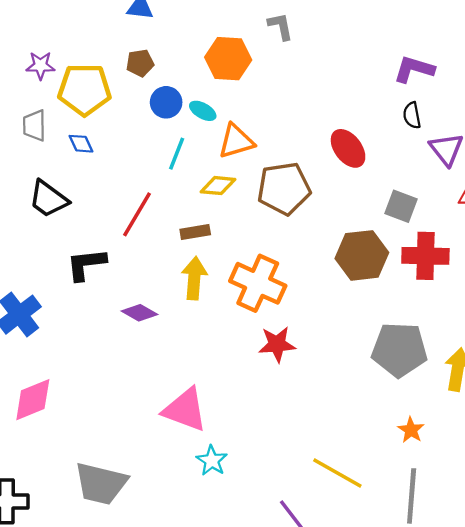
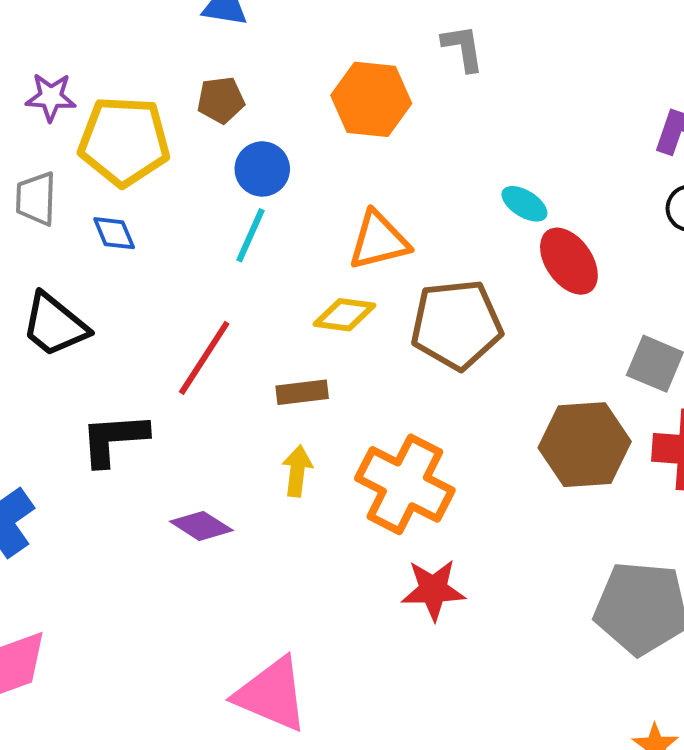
cyan ellipse: (203, 111) -> (524, 204), moved
cyan line: (177, 154) -> (251, 235), moved
yellow arrow: (194, 278) -> (297, 471), size x0.7

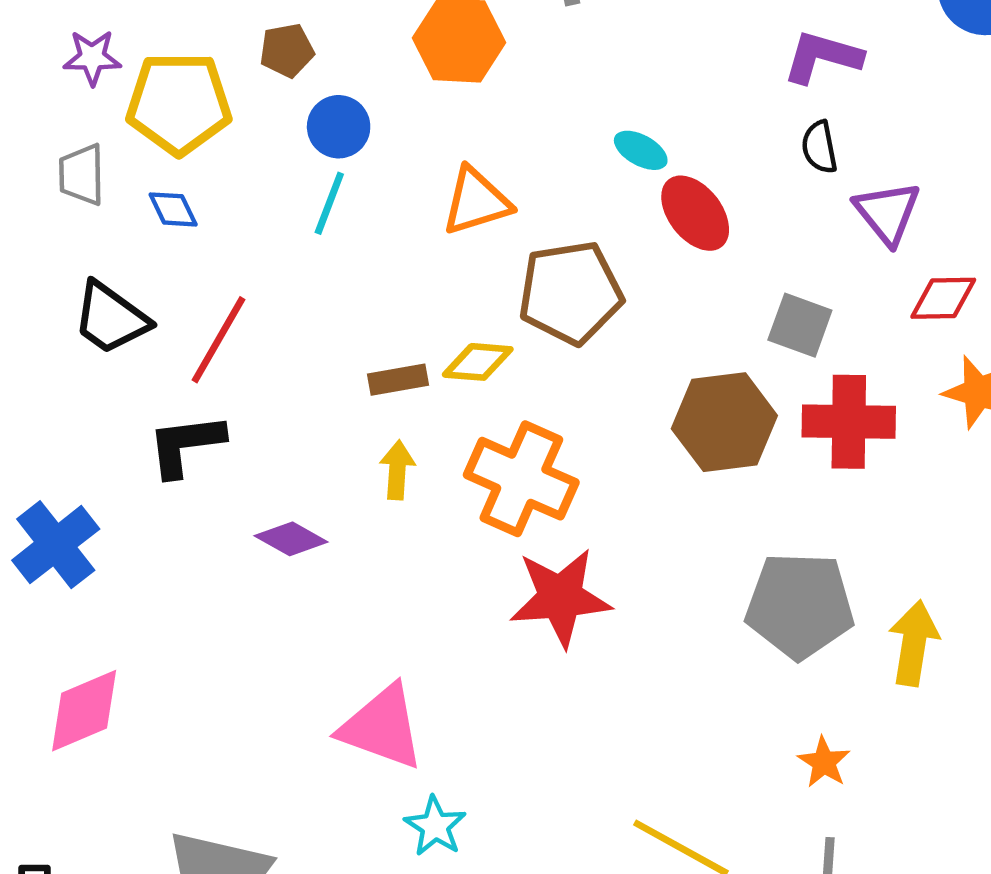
yellow diamond: (345, 315) -> (478, 362), moved
red line: (204, 358) -> (218, 340), moved
red star: (433, 590) -> (560, 598), size x1.4

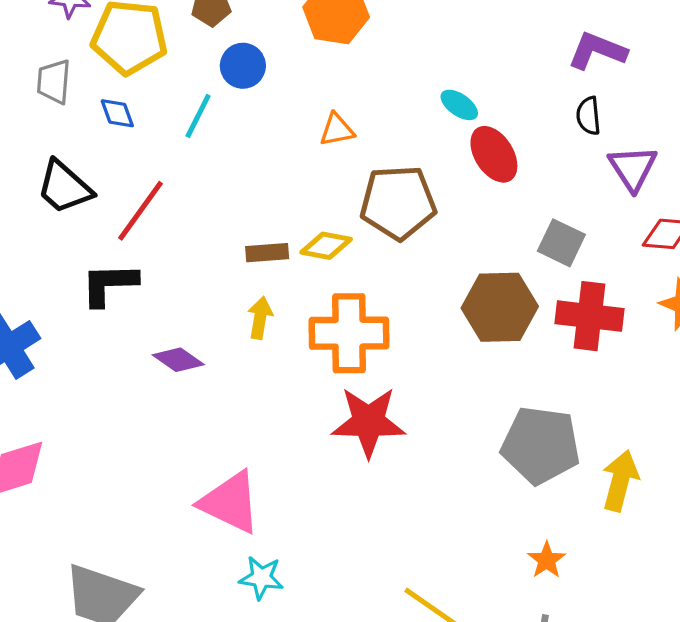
orange triangle: (476, 201) -> (337, 130), size x0.7
cyan line: (329, 203) -> (198, 116), moved
orange cross: (521, 479) -> (349, 333), turned -30
cyan star: (435, 826) -> (261, 578), turned -30

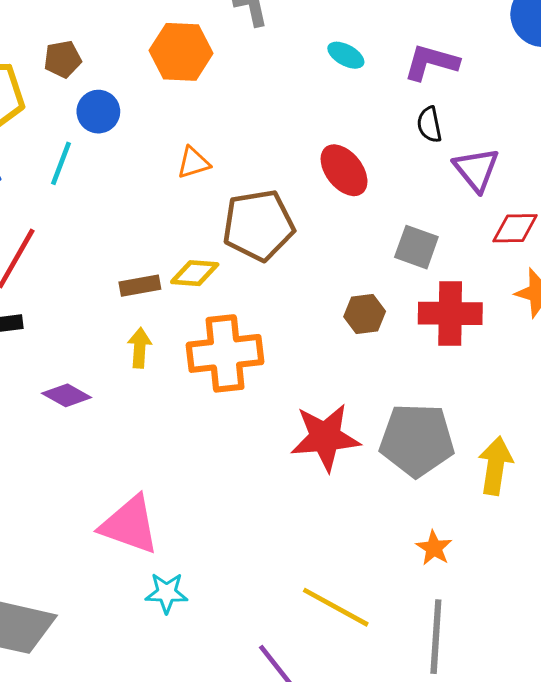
cyan ellipse: (459, 105) -> (346, 55), moved
brown hexagon: (500, 307) -> (365, 314), size x0.6
red star: (368, 422) -> (325, 437), moved

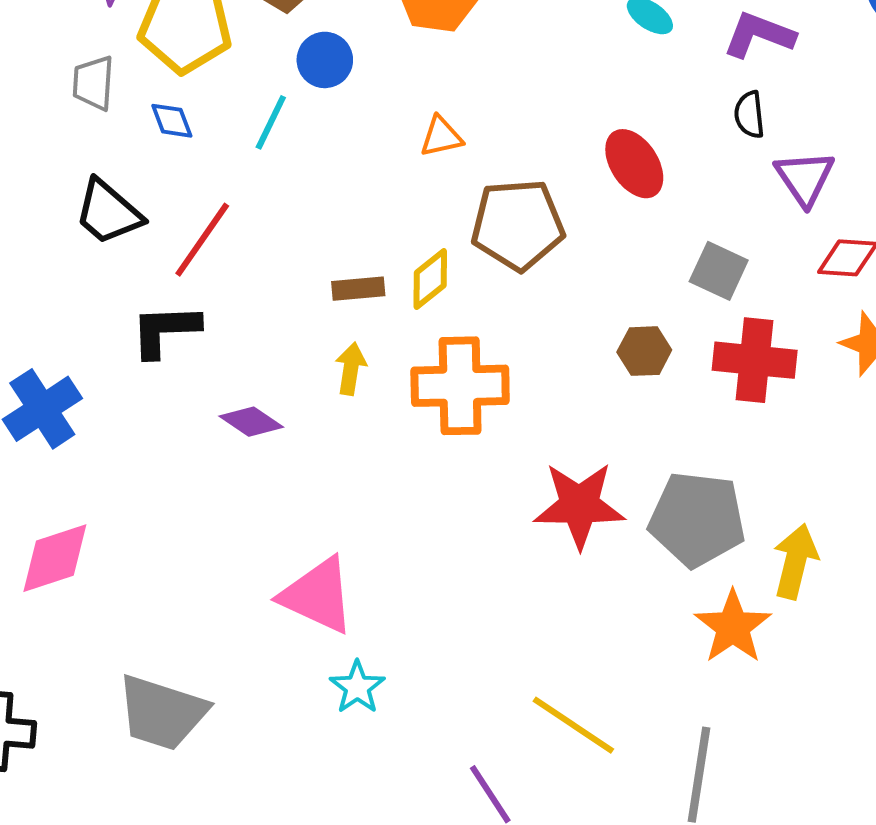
yellow diamond: (195, 273) -> (430, 279), turned -48
orange star: (434, 548) -> (733, 627), moved, size x1.6
cyan star: (167, 593) -> (357, 687), turned 30

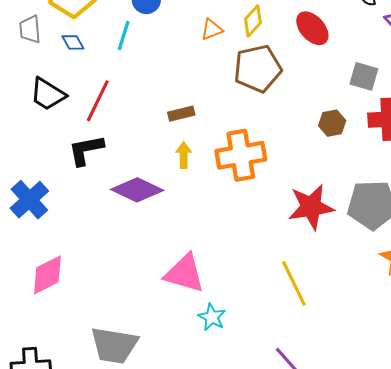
yellow diamond: (430, 279) -> (253, 21), moved
purple diamond: (251, 422) -> (137, 190), size x1.6
yellow line: (573, 725) -> (294, 283), moved, turned 39

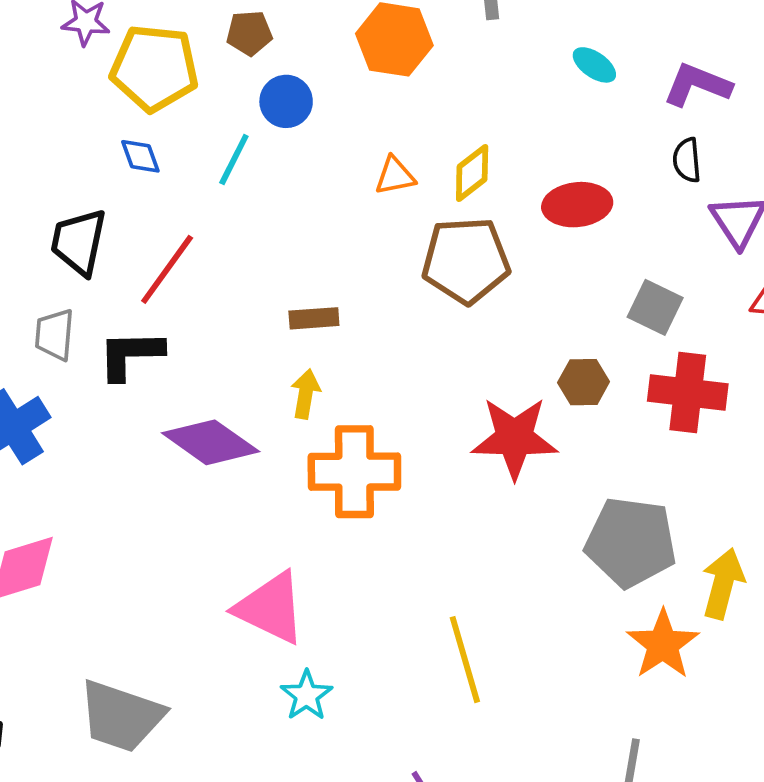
red ellipse: (312, 28) -> (577, 205), turned -64
gray trapezoid: (30, 29) -> (54, 335), moved
black trapezoid: (48, 94) -> (79, 242), turned 60
orange cross: (241, 155) -> (354, 472), moved
red star: (311, 207) -> (515, 438), moved

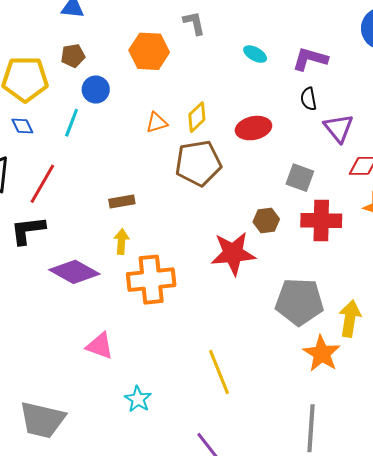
pink triangle: (270, 608) -> (100, 346), moved, size x0.7

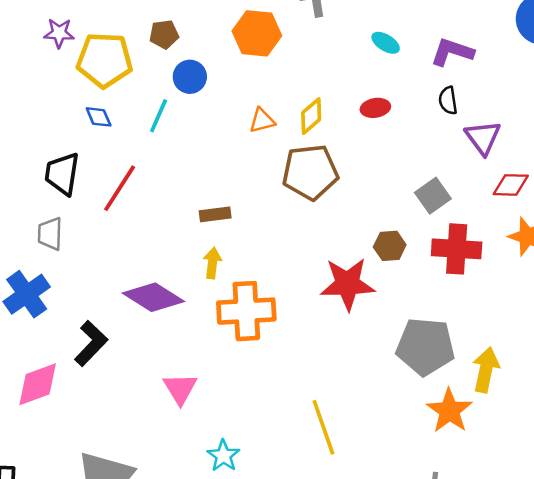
red ellipse: (253, 128) -> (375, 108), moved, size x0.7
gray square: (300, 178) -> (433, 196), turned 32
black L-shape: (28, 230) -> (91, 343), moved, turned 138
pink triangle: (100, 346) -> (180, 389), turned 36

